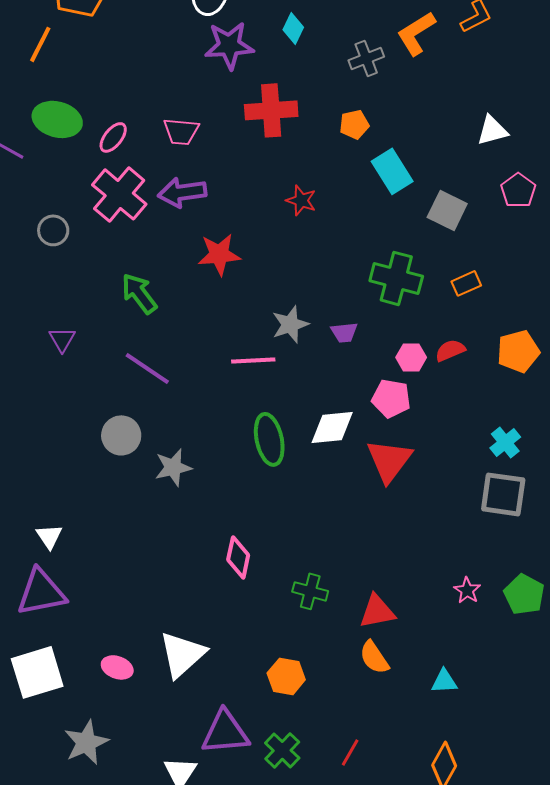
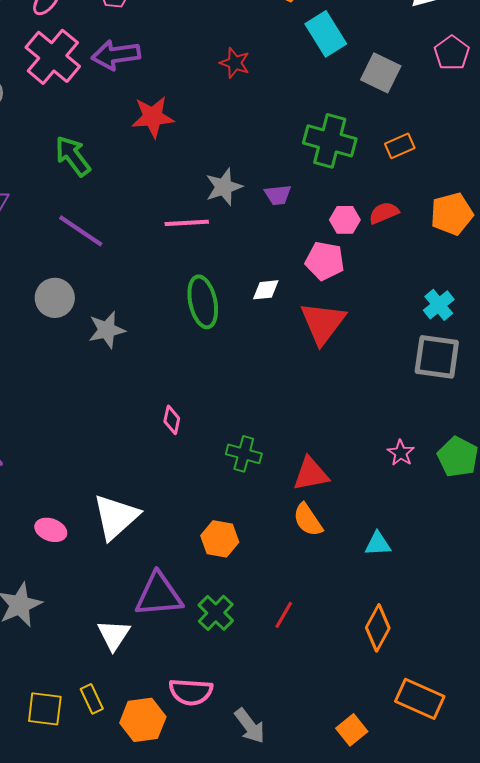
white diamond: (332, 427) -> (266, 290), size x0.6
pink diamond: (238, 557) -> (172, 420), size x0.7

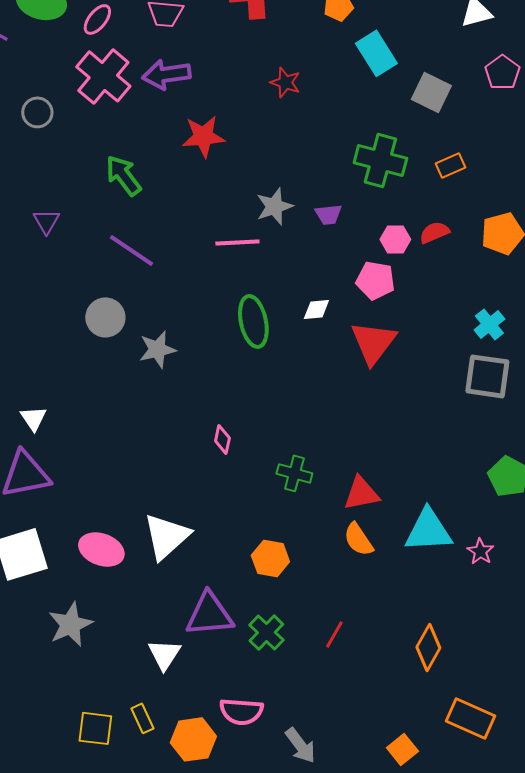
pink star: (401, 453) -> (480, 551), moved
pink ellipse: (51, 530) -> (101, 549), size x1.4
cyan triangle: (378, 544) -> (428, 530), moved, size x1.8

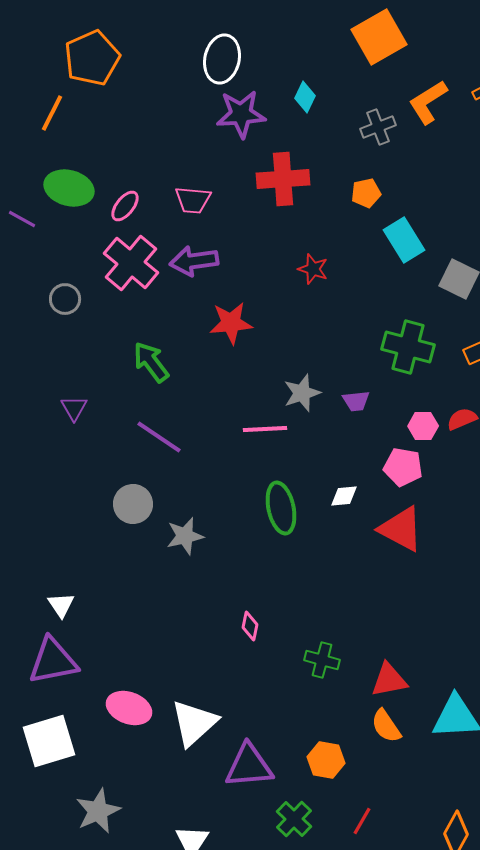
red triangle: (373, 342) -> (401, 529), turned -39
pink ellipse: (101, 549) -> (129, 708), moved
orange hexagon: (270, 558) -> (326, 760), moved
purple triangle: (209, 614) -> (249, 766), moved

